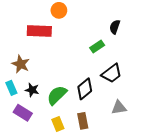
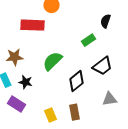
brown star: (21, 64) -> (14, 57), turned -30
green semicircle: (57, 95) -> (52, 61), moved

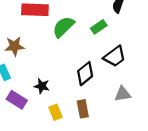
green semicircle: (52, 61) -> (63, 27), moved
black star: (26, 82) -> (42, 86), moved

